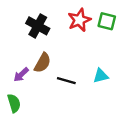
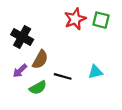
black cross: (38, 26) -> (22, 37), moved
green semicircle: (14, 103) -> (38, 88), moved, turned 78

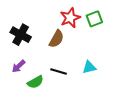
green square: (101, 20) -> (94, 19), turned -35
brown semicircle: (40, 60) -> (56, 39), moved

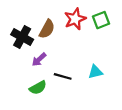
brown semicircle: (56, 39) -> (47, 29), moved
purple arrow: (19, 66) -> (39, 60), moved

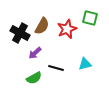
red star: (75, 19) -> (67, 29), moved
green square: (101, 20) -> (90, 18), turned 35

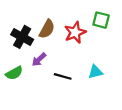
green semicircle: (34, 78) -> (14, 73), moved

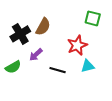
red star: (75, 32) -> (77, 45), moved
black cross: (22, 37) -> (20, 34), turned 30

